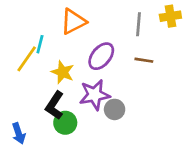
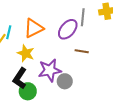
orange triangle: (73, 22) -> (34, 28), moved
purple ellipse: (101, 56) -> (68, 29), moved
brown line: (144, 60) -> (82, 51), moved

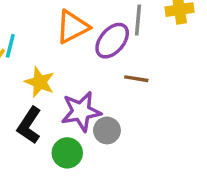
orange triangle: (34, 28) -> (72, 27), moved
green circle: (28, 91) -> (67, 153), moved

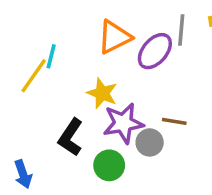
brown line: (136, 79) -> (174, 121), moved
yellow star: (40, 82) -> (102, 93), moved

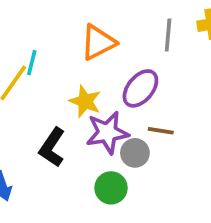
purple ellipse: (155, 51) -> (140, 88), moved
green circle: (109, 165) -> (111, 188), moved

